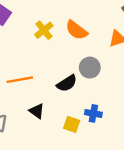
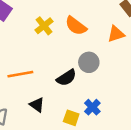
blue cross: (93, 113) -> (92, 107), turned 35

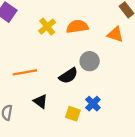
orange semicircle: (76, 26) -> (77, 27), turned 135
orange triangle: (116, 34) -> (115, 34), turned 36

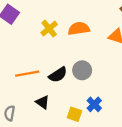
gray circle: (90, 61) -> (82, 70), moved
black semicircle: (68, 76) -> (58, 75), moved

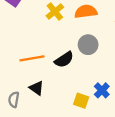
gray circle: (82, 70) -> (88, 45), moved
black triangle: (43, 102) -> (37, 88), moved

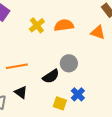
gray circle: (88, 45) -> (69, 63), moved
black semicircle: (64, 60) -> (51, 76), moved

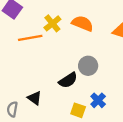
orange semicircle: (64, 25) -> (83, 23), turned 30
orange line: (17, 66) -> (30, 38), moved

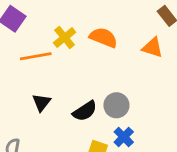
gray circle: (88, 66) -> (116, 105), moved
black triangle: (35, 98) -> (41, 102), moved, turned 32

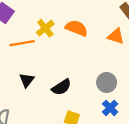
gray circle: (116, 105) -> (107, 82), moved
blue cross: (124, 137) -> (110, 108), moved

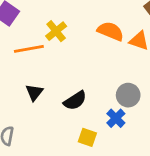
orange semicircle: (77, 28) -> (110, 31), moved
blue cross: (110, 108) -> (116, 118), moved

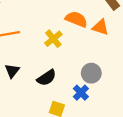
yellow cross: (56, 31) -> (53, 39), moved

